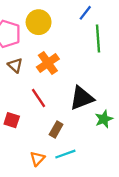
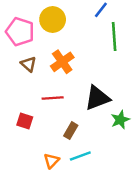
red line: (39, 98) -> (53, 98), turned -60

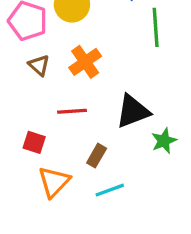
orange triangle: (51, 161) -> (54, 182), moved, size x1.5

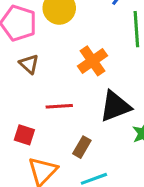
orange cross: (85, 62) -> (92, 61), moved

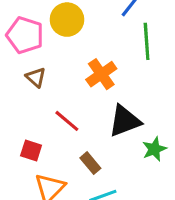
red line: (59, 106) -> (67, 121), turned 44
brown rectangle: (82, 147) -> (90, 163), turned -70

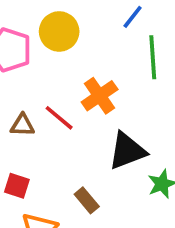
brown triangle: (36, 77) -> (22, 125), moved, turned -40
red line: (67, 121) -> (59, 118), moved

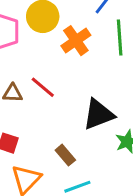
orange cross: (100, 96) -> (76, 41), moved

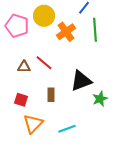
brown rectangle: (65, 155) -> (51, 95), moved, turned 40

